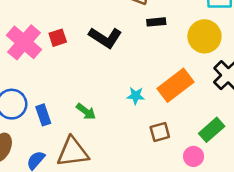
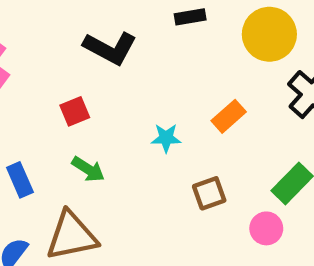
red square: (58, 38) -> (75, 111), moved
orange rectangle: (175, 85) -> (229, 116), size x0.6

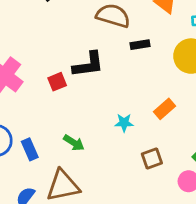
black L-shape: (110, 48) -> (88, 65), turned -36
red square: (75, 111) -> (57, 82), moved

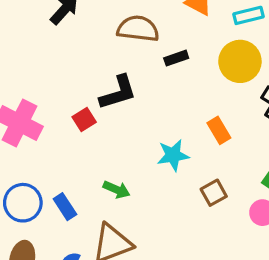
orange rectangle: (164, 109) -> (219, 130), turned -70
cyan star: (124, 123) -> (173, 155), size x1.4

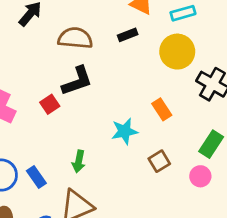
brown semicircle: (138, 29) -> (75, 38), moved
black rectangle: (176, 58) -> (128, 35), moved
green arrow: (117, 190) -> (79, 161), turned 80

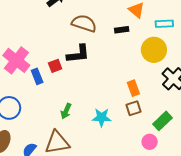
cyan star: (124, 131) -> (102, 117), moved
brown square: (159, 161) -> (134, 108), moved
blue rectangle: (36, 177) -> (37, 76), moved

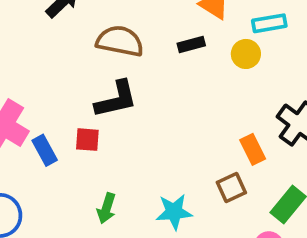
yellow circle: (154, 50) -> (246, 54), moved, size x0.6
red square: (55, 66) -> (87, 140), moved, turned 32
orange rectangle: (133, 88) -> (253, 149), moved

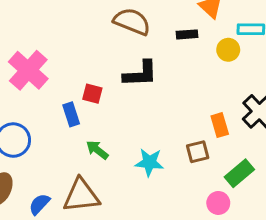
black L-shape: (116, 99) -> (140, 74), moved
blue rectangle: (45, 150) -> (71, 114), moved
green arrow: (106, 208) -> (97, 150), turned 100

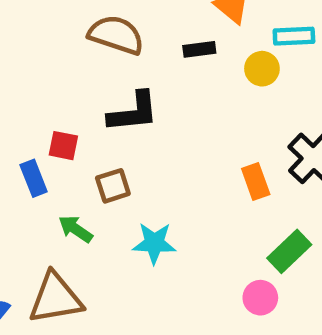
brown square: (198, 152) -> (113, 186), moved

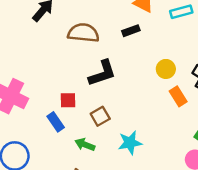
yellow circle: (262, 69) -> (166, 69), moved

